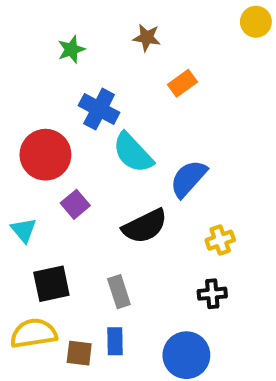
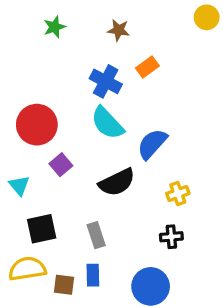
green star: (71, 50) -> (54, 27), moved
blue cross: (99, 109) -> (106, 81), moved

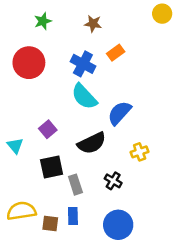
red circle: (37, 125) -> (29, 63), moved
black square: (42, 229) -> (52, 167), moved
black cross: (171, 237) -> (113, 181), moved, turned 36

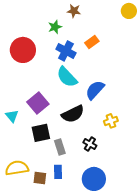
green star: (43, 21) -> (55, 27), moved
brown star: (93, 24) -> (74, 11), moved
purple square: (48, 129) -> (38, 103), size x1.5

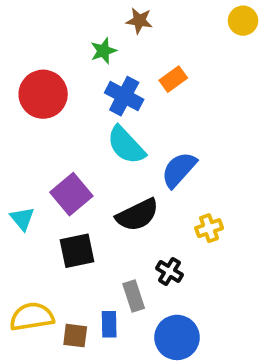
gray rectangle: (60, 147) -> (134, 296), moved

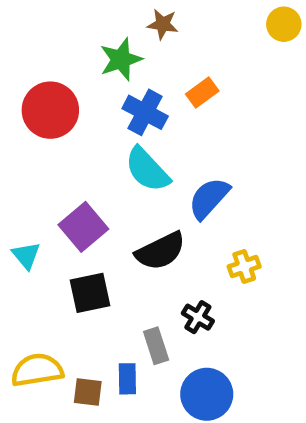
green star: (103, 51) -> (121, 59), size x1.4

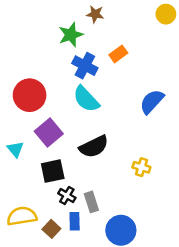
red circle: (50, 110) -> (30, 95), moved
blue semicircle: (209, 198) -> (152, 102), moved
yellow cross: (244, 266) -> (141, 167), moved, turned 36
black cross: (198, 317) -> (67, 196), moved
brown square: (88, 392) -> (51, 229), turned 36

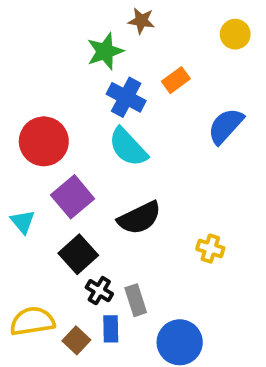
yellow circle: (166, 14) -> (235, 34), moved
blue semicircle: (152, 102) -> (226, 126), moved
black square: (53, 171) -> (78, 254), turned -30

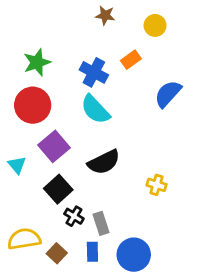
yellow circle: (235, 34) -> (155, 25), moved
green star: (105, 51) -> (37, 62), moved
blue rectangle: (111, 329) -> (92, 252), moved

